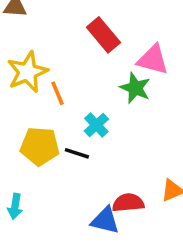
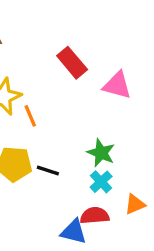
green star: (135, 88) -> (101, 153), moved
cyan cross: (96, 125) -> (101, 182), moved

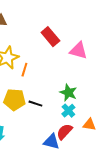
orange line: (30, 116) -> (24, 70), turned 40
orange triangle: (135, 204) -> (89, 125), turned 32
red semicircle: (95, 216) -> (64, 132), turned -42

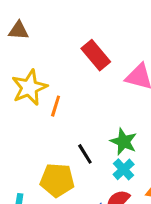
yellow pentagon: (14, 100) -> (57, 180), moved
black line: (35, 104) -> (85, 154), moved, turned 40

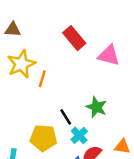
brown triangle: (19, 30) -> (13, 29), moved
cyan cross: (124, 169) -> (79, 135), moved

